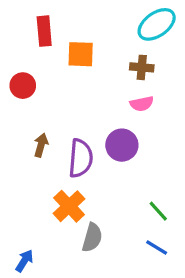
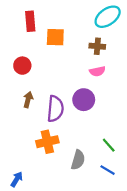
red circle: (23, 86) -> (22, 66), moved
orange cross: (69, 206) -> (47, 142), turned 30
gray semicircle: (92, 238) -> (78, 160), moved

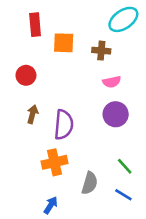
brown cross: (97, 46) -> (101, 51), moved
purple circle: (84, 100) -> (116, 114), moved
blue arrow: (17, 179) -> (51, 205), moved

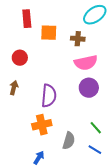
pink semicircle: (112, 82) -> (86, 63), size x1.6
brown arrow: (32, 114) -> (14, 88), moved

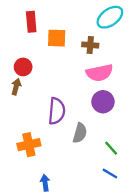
brown arrow: (14, 88) -> (16, 87), moved
orange cross: (42, 125) -> (29, 145), moved
gray semicircle: (69, 141) -> (80, 133), moved
blue arrow: (39, 158) -> (45, 183), turned -40

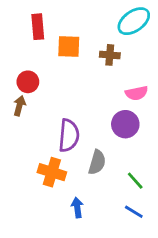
pink semicircle: (100, 73) -> (137, 93), moved, size x0.7
orange cross: (29, 145) -> (52, 172), moved, turned 30
blue arrow: (45, 183) -> (77, 207), moved

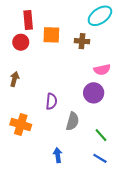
red circle: (28, 82) -> (21, 42), moved
purple semicircle: (69, 135) -> (51, 101), size x0.7
orange cross: (52, 172) -> (21, 125), moved

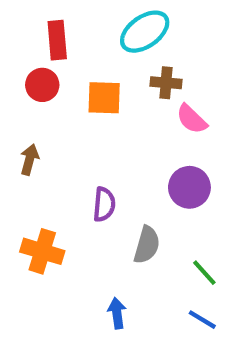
cyan ellipse: (100, 16) -> (145, 32), moved
orange square: (51, 35) -> (104, 98), moved
pink semicircle: (102, 70) -> (192, 119), moved, turned 56

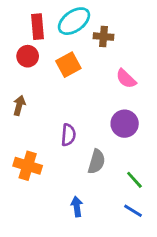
cyan ellipse: (145, 32) -> (74, 21), moved
brown cross: (166, 83) -> (103, 37), moved
orange square: (104, 98) -> (68, 65), turned -30

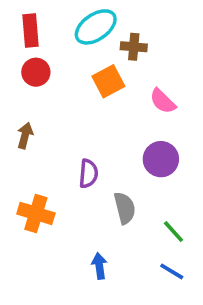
red rectangle: (37, 27) -> (30, 31), moved
orange square: (68, 65) -> (108, 81), moved
gray semicircle: (96, 162) -> (125, 208), turned -30

